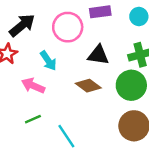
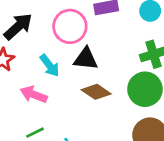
black triangle: (98, 55) -> (86, 59), moved

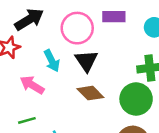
black triangle: (86, 59) -> (86, 61), turned 40

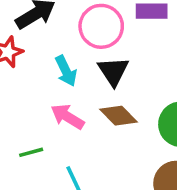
pink arrow: (32, 85) -> (67, 117), moved

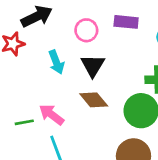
pink circle: (101, 26) -> (86, 30), size x0.7
pink arrow: (67, 117) -> (52, 115), moved

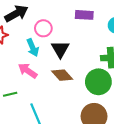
pink circle: (86, 30) -> (43, 28), moved
pink arrow: (52, 115) -> (28, 71), moved

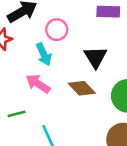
black triangle: (60, 49) -> (96, 57), moved

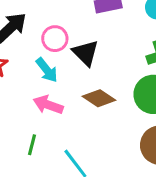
black triangle: (96, 57) -> (86, 53), moved
green line: (17, 114) -> (32, 145), turned -48

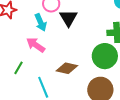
brown diamond: (99, 98) -> (67, 68), moved, turned -35

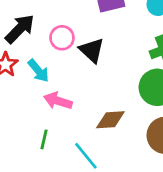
cyan arrow: (41, 22) -> (38, 71), moved

